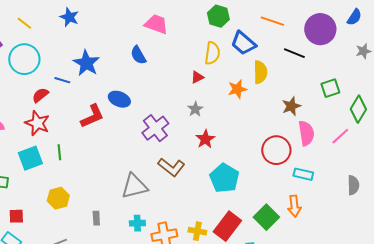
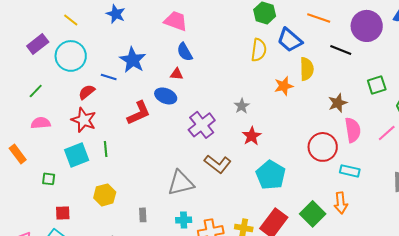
pink trapezoid: (156, 24) -> (176, 21), moved
red triangle: (197, 77) -> (177, 74), moved, turned 32

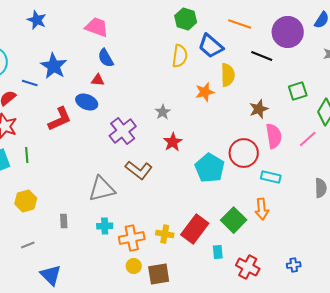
cyan pentagon: (271, 175) -> (210, 168), moved

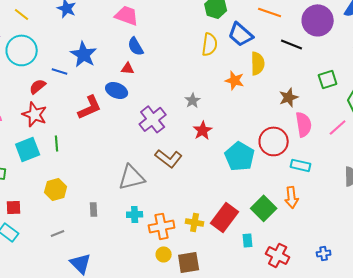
orange star: (205, 92) -> (235, 80), turned 30

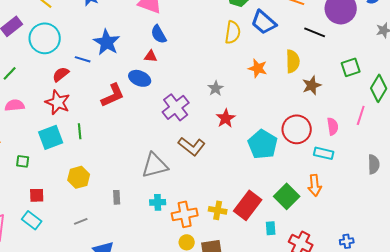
yellow semicircle: (258, 63) -> (293, 61), moved
pink semicircle: (304, 124) -> (333, 126), moved, size x0.7
pink line: (338, 127) -> (361, 115), turned -30

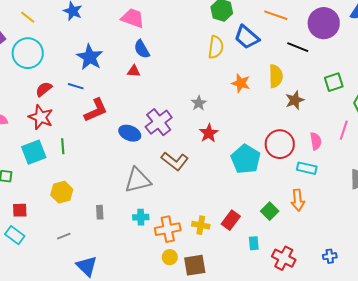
blue line: (83, 59) -> (76, 86), moved
blue ellipse: (140, 78) -> (130, 133), moved
green square: (287, 196) -> (270, 211), size x0.7
red rectangle: (248, 205) -> (231, 220), size x0.7

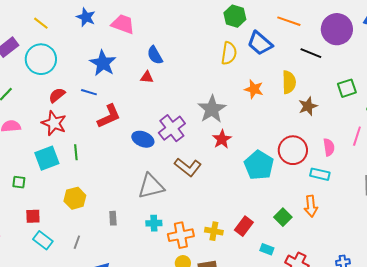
pink trapezoid: (133, 18) -> (123, 24), moved
gray star: (199, 103) -> (212, 109), size x1.8
cyan rectangle: (15, 235) -> (43, 240), moved
gray line: (64, 236) -> (77, 242), turned -48
cyan rectangle: (254, 243) -> (267, 249), turned -64

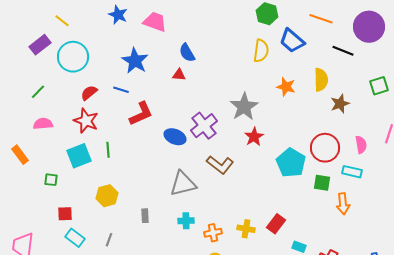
yellow line: (41, 23) -> (62, 21), moved
green square: (283, 217) -> (322, 183), moved, turned -36
orange cross: (181, 235) -> (213, 233), size x0.7

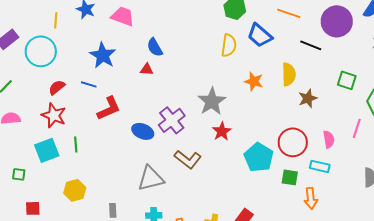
yellow line: (62, 21) -> (56, 20), moved, turned 56
green square: (379, 86) -> (347, 80), turned 36

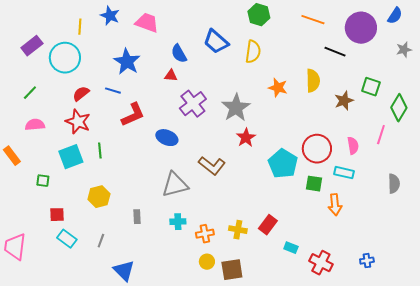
blue trapezoid: (260, 35) -> (216, 42), moved
brown star: (308, 98) -> (344, 101), moved
purple cross: (172, 120) -> (193, 104), moved

